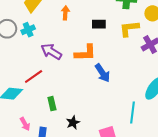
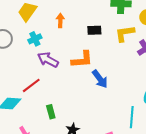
cyan cross: (28, 30) -> (35, 39), moved

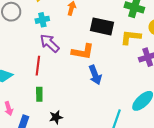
black rectangle: (94, 30) -> (102, 26), size x1.6
red line: (31, 85) -> (38, 66), moved, turned -60

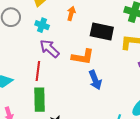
cyan cross: (42, 20) -> (42, 25), turned 32
green rectangle: (39, 94) -> (39, 100), size x1.6

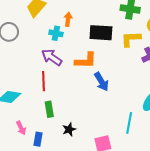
cyan cross: (42, 25) -> (56, 33), moved
green rectangle: (39, 100) -> (49, 109), size x0.7

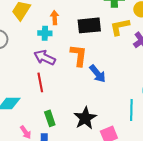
orange L-shape: (86, 61) -> (79, 55), turned -75
green rectangle: (49, 109) -> (50, 118), moved
black star: (69, 129) -> (85, 118), moved, size x1.6

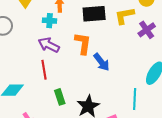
green rectangle: (50, 118) -> (60, 97), moved

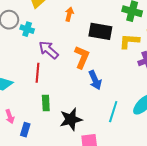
cyan cross: (50, 21) -> (27, 29), moved
cyan line: (135, 99) -> (113, 112), moved

